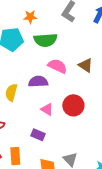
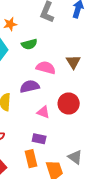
green semicircle: (45, 40) -> (29, 44), size x0.7
brown triangle: (86, 65) -> (73, 62), turned 35
orange rectangle: (15, 156) -> (31, 159), moved

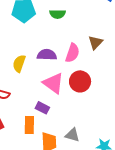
pink semicircle: (46, 68) -> (72, 53), moved, turned 78
pink triangle: (43, 112) -> (53, 83), size x1.6
gray triangle: (75, 157) -> (72, 135), turned -35

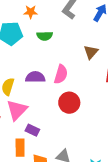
brown triangle: (95, 42) -> (91, 52), moved
pink triangle: (53, 83) -> (17, 110), moved, turned 40

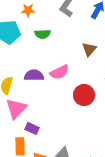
pink semicircle: (61, 74) -> (59, 72), turned 48
red circle: (69, 103) -> (84, 95), moved

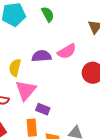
green semicircle: (43, 34) -> (48, 14), turned -112

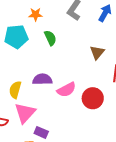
pink semicircle: (67, 51) -> (66, 90), moved

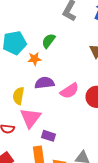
orange star: (36, 14) -> (34, 59), moved
green semicircle: (50, 38) -> (48, 41), turned -112

